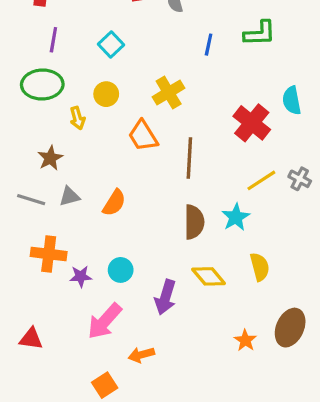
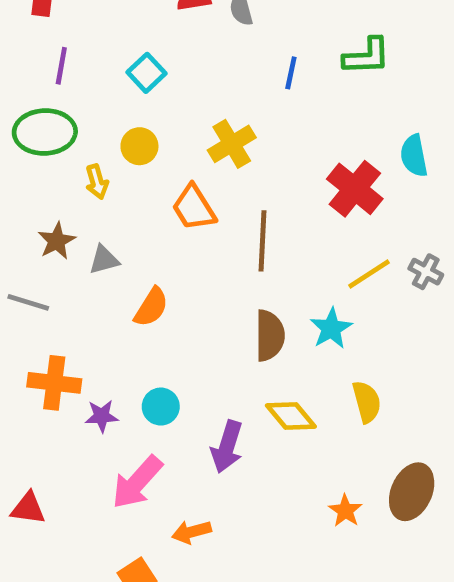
gray triangle: (69, 196) -> (104, 260), moved

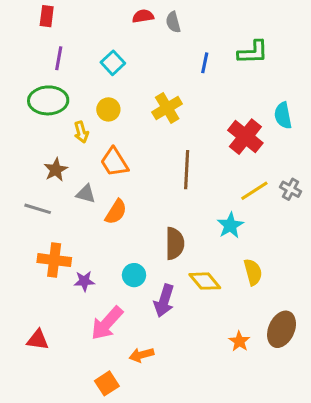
orange trapezoid: (194, 208) -> (114, 162), moved
gray triangle: (104, 260) -> (86, 194), moved, turned 30
brown semicircle: (270, 336) -> (175, 243), moved
cyan circle: (161, 407) -> (134, 275), moved

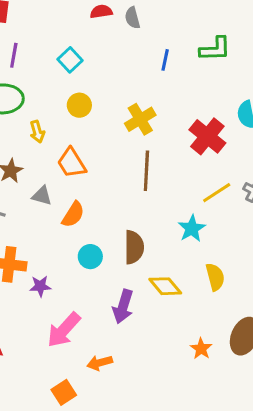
yellow cross: (167, 108) -> (140, 119), moved
yellow circle: (108, 109) -> (79, 105), moved
cyan circle: (134, 275) -> (90, 257), moved

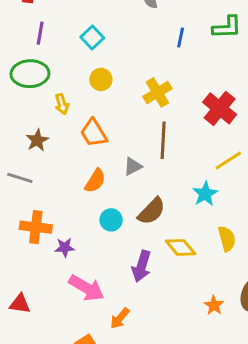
gray triangle: (42, 196) -> (133, 166), moved, turned -42
brown semicircle: (134, 247) -> (152, 211), turned 44
pink arrow: (64, 330) -> (86, 288), turned -102
orange arrow: (100, 363) -> (120, 318), turned -35

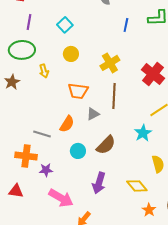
orange trapezoid: (94, 133) -> (78, 91), moved, turned -50
brown star: (37, 140) -> (12, 82), moved
gray line: (20, 178) -> (42, 134), moved
yellow diamond: (181, 247) -> (137, 186), moved
red triangle: (20, 304) -> (16, 191), moved

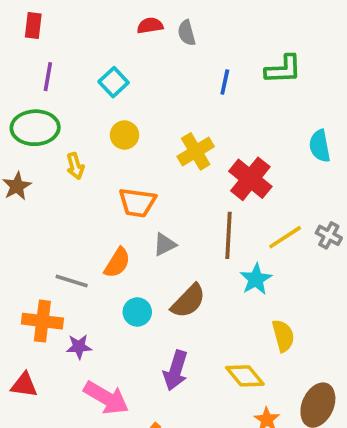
red cross: (153, 74) -> (250, 179), moved
brown line: (114, 96) -> (228, 235), moved

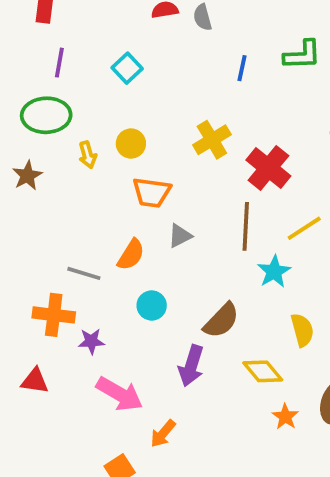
yellow circle: (124, 135) -> (131, 144), moved
brown semicircle: (188, 301) -> (221, 321), moved

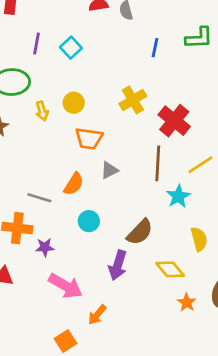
purple line: (59, 63) -> (37, 43), moved

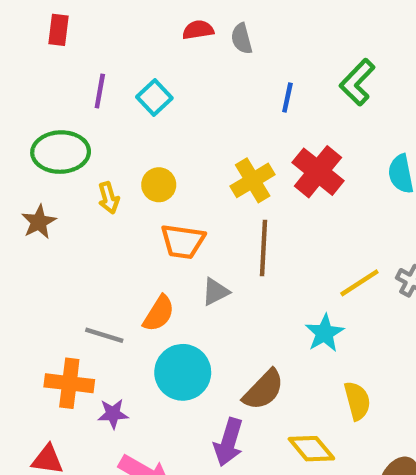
green L-shape: (199, 38) -> (357, 82), turned 136
red cross: (174, 121) -> (318, 172), moved
brown line: (158, 163) -> (263, 248), moved
cyan circle: (89, 221) -> (183, 372), size x1.6

